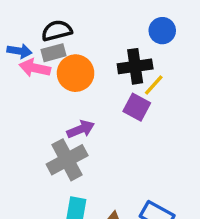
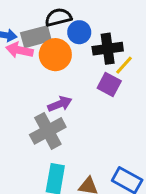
black semicircle: (57, 31) -> (58, 17), moved
blue circle: (162, 31) -> (79, 32), moved
gray rectangle: (53, 53) -> (36, 37), size x1.4

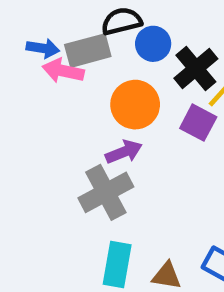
black cross: (108, 49) -> (196, 69), turned -32
orange circle: (55, 55) -> (135, 105), moved

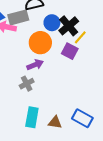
blue circle: (153, 44) -> (52, 23), moved
gray cross: (106, 192) -> (27, 84), size x0.6

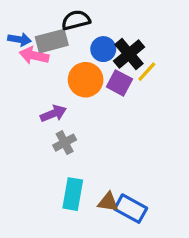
purple square: (70, 51) -> (119, 83), moved
purple arrow: (35, 65) -> (53, 114), moved
blue rectangle: (82, 118) -> (131, 209), moved

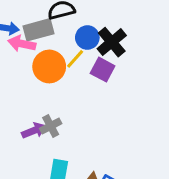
yellow line: (147, 72) -> (75, 59), moved
orange circle: (86, 80) -> (49, 66), moved
purple arrow: (53, 114) -> (34, 131), moved

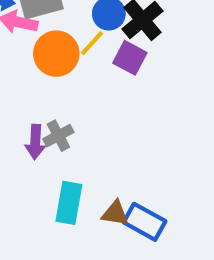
purple arrow: (34, 131) -> (35, 142), turned 115

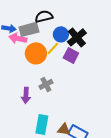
gray cross: (58, 136) -> (46, 84), moved

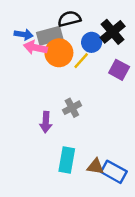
black cross: (77, 37) -> (113, 32), moved
orange circle: (36, 53) -> (59, 53), moved
purple square: (71, 55) -> (119, 70), moved

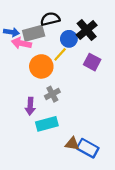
orange circle: (59, 53) -> (41, 66), moved
cyan rectangle: (67, 160) -> (47, 124), moved, turned 65

